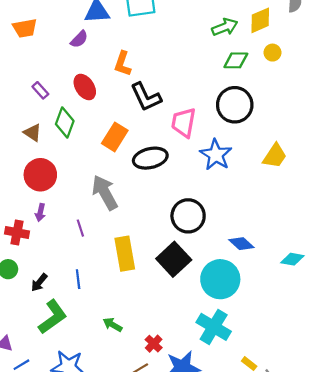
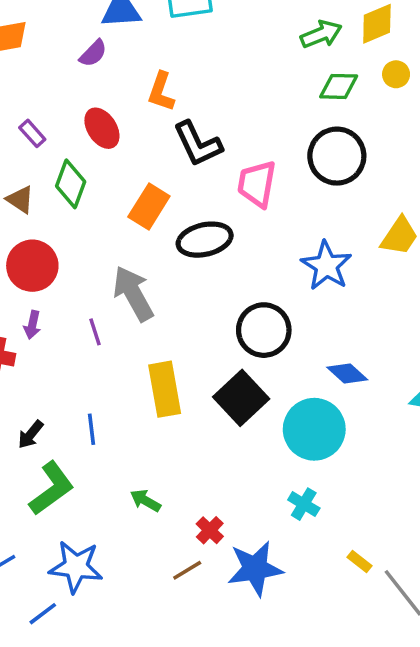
blue star: (216, 155) -> (326, 266), moved
purple line: (80, 228) -> (95, 332), moved
cyan cross: (214, 327) -> (304, 504), size x0.6

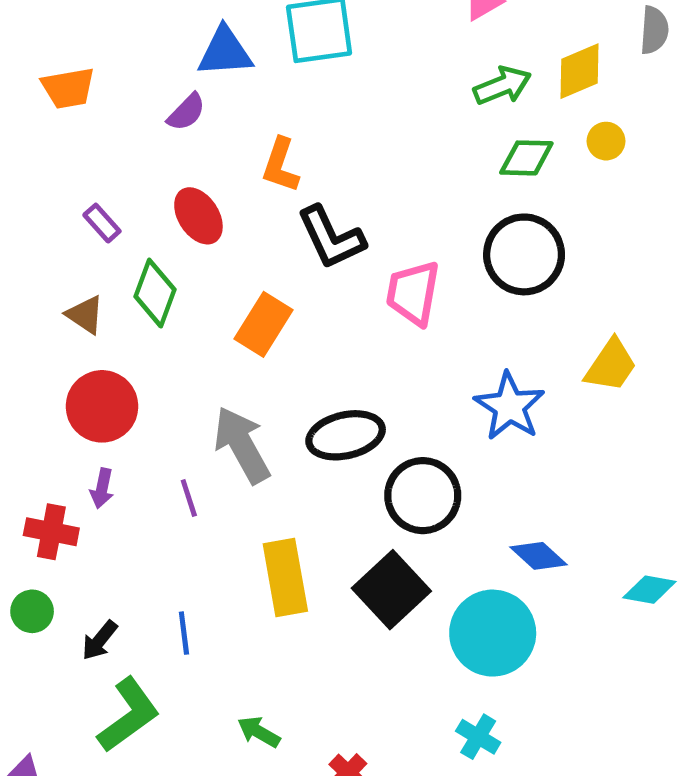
black ellipse: (205, 240) -> (346, 435), moved

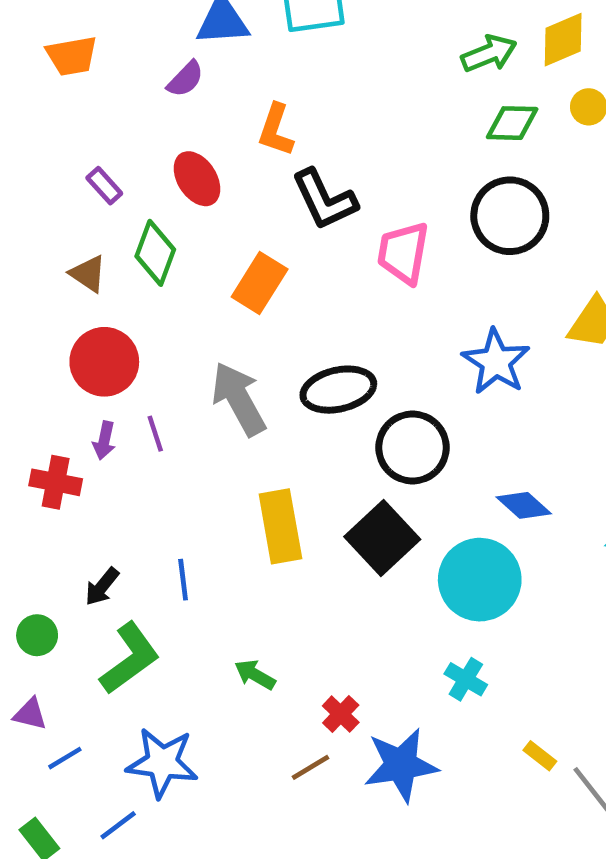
purple line: (189, 498) -> (155, 434), moved
green circle: (32, 611) -> (37, 635), moved

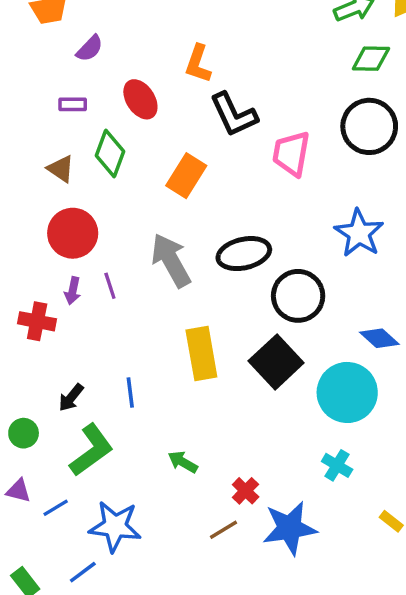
purple semicircle: (185, 79) -> (90, 48), moved
purple rectangle: (104, 186) -> (73, 104), turned -48
blue line: (65, 758) -> (56, 508), moved

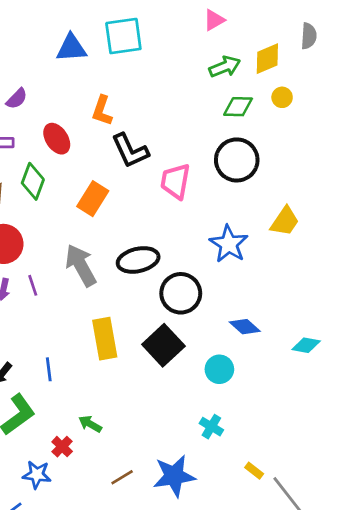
cyan circle: (347, 392) -> (219, 369), size x0.6
red cross: (246, 491) -> (62, 447), moved
blue star: (115, 526) -> (37, 475), size x0.7

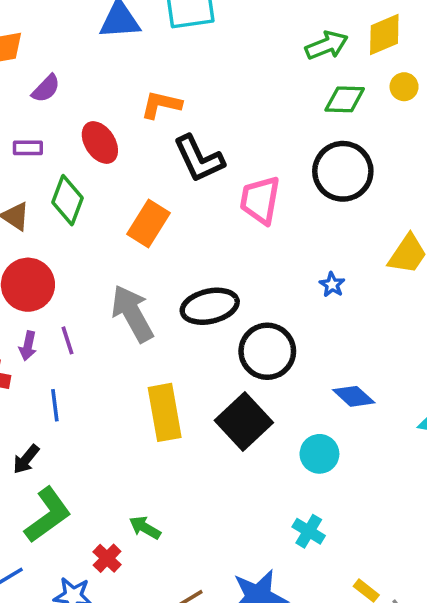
orange L-shape: (102, 111) -> (161, 105), turned 84
blue star: (229, 244) -> (332, 285), size x0.5
blue line: (49, 369) -> (55, 405), moved

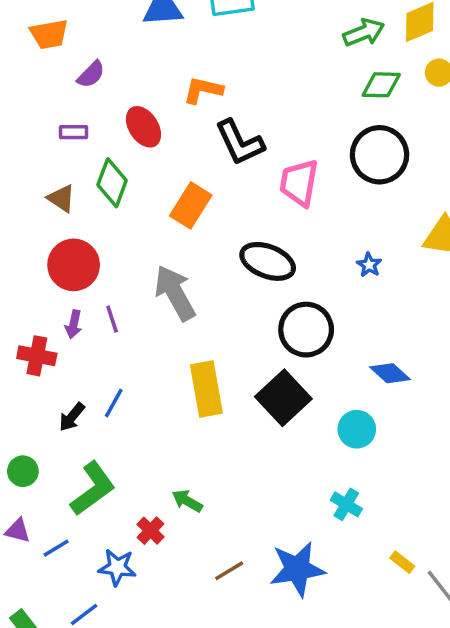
black ellipse: (210, 306) -> (268, 261), moved, turned 34
blue line: (55, 405) -> (114, 403), moved, turned 36
black arrow: (26, 459) -> (72, 417), moved

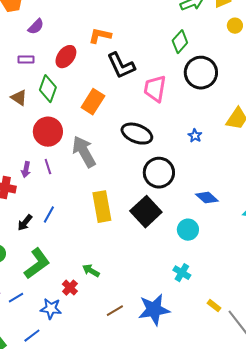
green diamond: (381, 85) -> (180, 42), moved, turned -50
red ellipse: (144, 127) -> (66, 57), turned 70
red circle: (74, 265) -> (48, 132), moved

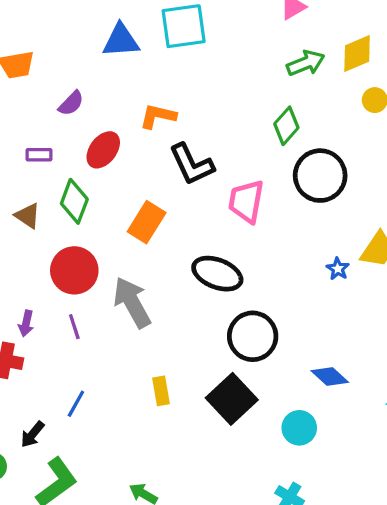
purple semicircle: (36, 27) -> (71, 103), moved
blue star: (195, 136) -> (338, 269), moved
purple arrow: (26, 170) -> (26, 323), moved
yellow rectangle: (102, 207) -> (161, 391), size x0.6
black arrow: (25, 223) -> (33, 434), moved

